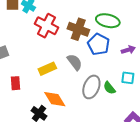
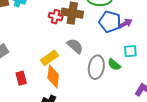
red cross: (46, 26) -> (56, 17), moved, size x0.6
blue pentagon: (99, 44) -> (110, 22), moved
orange diamond: (55, 99) -> (53, 77), moved, turned 50

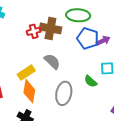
red cross: (56, 17) -> (34, 31), turned -32
gray ellipse: (96, 67) -> (64, 93), moved

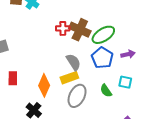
green ellipse: (78, 15) -> (103, 35), moved, turned -50
blue pentagon: (88, 38) -> (102, 58), moved
yellow rectangle: (26, 72) -> (69, 78), moved

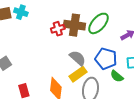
blue pentagon: (102, 58) -> (106, 59), moved

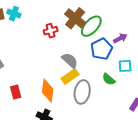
brown cross: (74, 25) -> (75, 18), moved, turned 30
blue pentagon: (106, 59) -> (102, 49), moved, turned 30

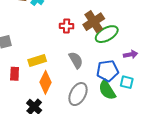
blue pentagon: (102, 49) -> (107, 71), moved
yellow rectangle: (70, 77) -> (37, 60), moved
green semicircle: (109, 79) -> (107, 90), size x1.5

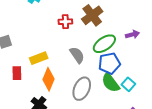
green ellipse: (107, 34) -> (104, 44), moved
purple arrow: (131, 54) -> (132, 35), moved
cyan square: (127, 82) -> (128, 84), moved, turned 32

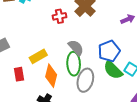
green ellipse: (104, 44) -> (74, 64), moved, turned -50

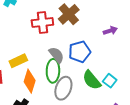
red cross: (59, 16) -> (42, 23), size x1.5
blue pentagon: (109, 51) -> (80, 52), moved

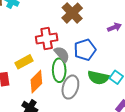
red cross: (42, 23) -> (47, 38), moved
green semicircle: (92, 80) -> (98, 78), turned -35
orange diamond: (30, 81) -> (36, 82), turned 30

